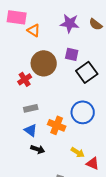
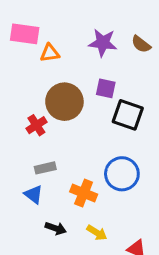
orange triangle: (34, 30) -> (50, 53), turned -40
black square: (87, 72) -> (128, 115), turned -35
blue triangle: (31, 130) -> (34, 194), moved
yellow arrow: (78, 152) -> (97, 233), moved

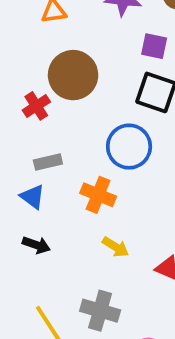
purple square: (106, 88) -> (154, 46), moved
blue circle: (122, 174) -> (129, 147), moved
black arrow: (56, 228) -> (36, 245), moved

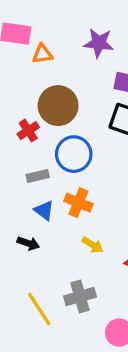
blue circle: (129, 147) -> (74, 154), moved
blue triangle: (32, 197) -> (44, 210), moved
gray cross: (100, 311) -> (80, 297), turned -32

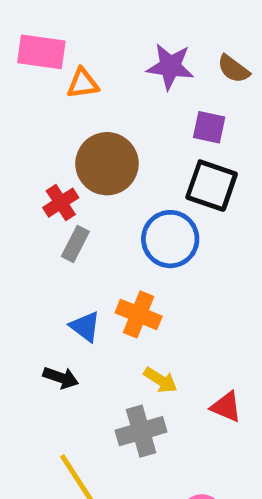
blue circle: (74, 154) -> (170, 239), moved
gray rectangle: (38, 176) -> (75, 244), moved, turned -50
gray cross: (80, 297) -> (141, 431), moved

